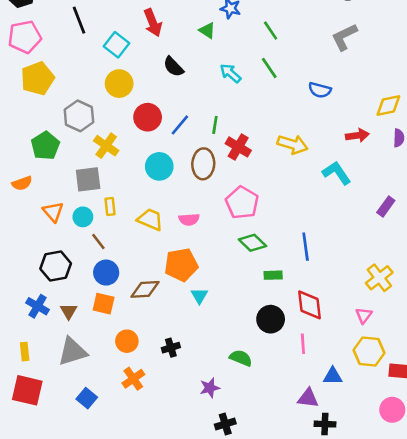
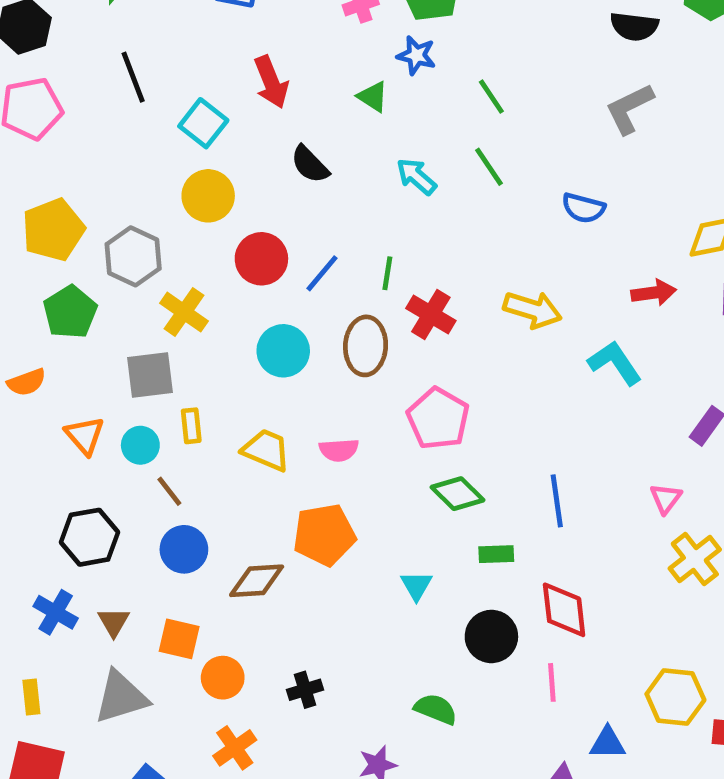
yellow pentagon: (38, 78) -> (53, 230), moved
cyan triangle: (199, 296) -> (416, 586), moved
orange square: (104, 304) -> (179, 639), moved
pink triangle: (364, 315) -> (666, 498), moved

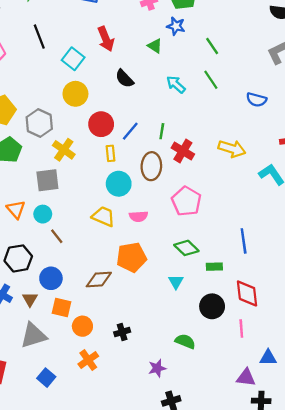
cyan circle: (283, 351) -> (119, 184), moved
yellow rectangle: (191, 426) -> (110, 153), moved
green diamond: (458, 494) -> (186, 248), moved
blue circle: (184, 549) -> (51, 278), moved

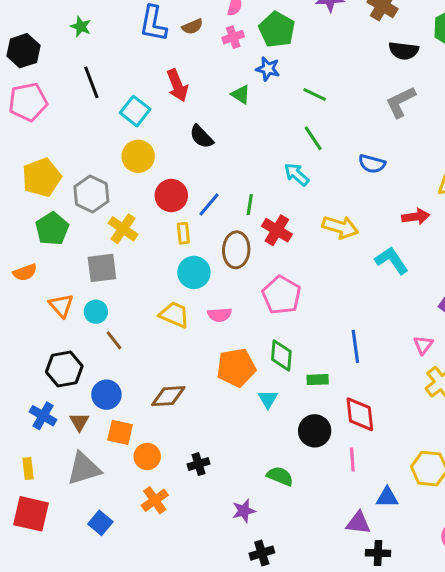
green line: (212, 46) -> (315, 94), turned -30
cyan arrow: (176, 84) -> (297, 174), moved
green diamond: (186, 248) -> (281, 355), turned 50
orange pentagon: (132, 257) -> (236, 367), moved

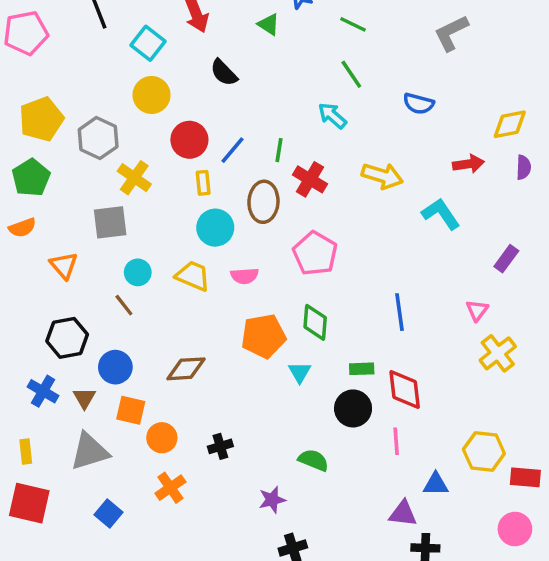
green pentagon: (52, 229) -> (31, 178), moved
cyan circle: (96, 312) -> (138, 272), moved
green rectangle: (318, 380) -> (362, 369), moved

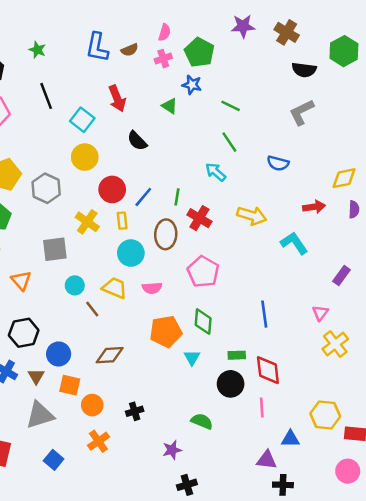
yellow cross: (134, 178) -> (87, 222), moved
brown line: (124, 305) -> (92, 309), moved

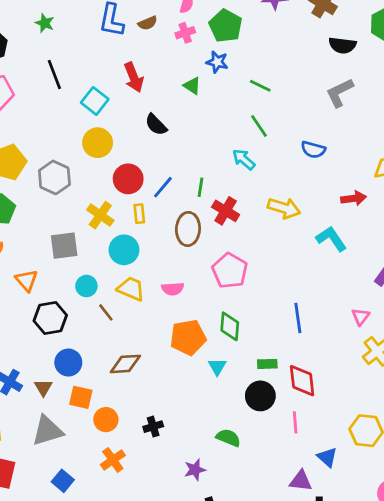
cyan circle: (131, 253) -> (124, 250), moved
black hexagon: (24, 333) -> (50, 318), moved
blue triangle: (290, 439) -> (327, 457), turned 42

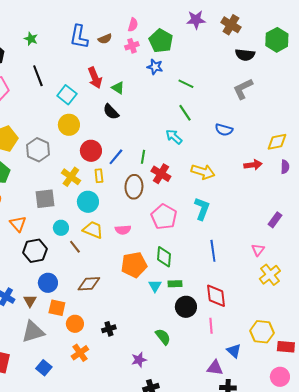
green triangle: (192, 86) -> (118, 88), moved
cyan L-shape: (331, 239) -> (202, 209), moved, turned 55
green rectangle: (267, 364) -> (175, 284), moved
green semicircle: (228, 438) -> (163, 337), turned 30

